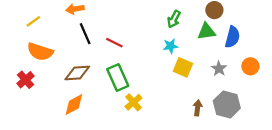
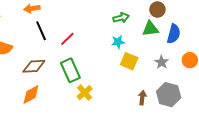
green arrow: (174, 19) -> (121, 18), turned -133
red line: (114, 43) -> (67, 39), turned -70

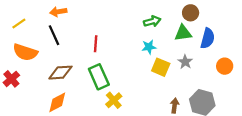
black line: (41, 31) -> (54, 35), moved
red line: (67, 39) -> (96, 44), turned -42
gray star: (162, 62) -> (185, 62), moved

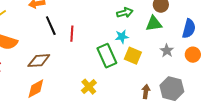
black line: (54, 35) -> (51, 26), moved
blue semicircle: (208, 38) -> (189, 29), moved
gray star: (185, 62) -> (167, 51), moved
green rectangle: (99, 77) -> (107, 56), moved

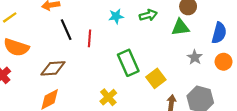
cyan star: (122, 37) -> (116, 16), moved
yellow square: (133, 56) -> (156, 78), moved, turned 30

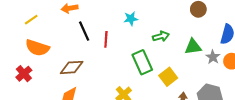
green arrow: (148, 15) -> (161, 36), moved
green triangle: (180, 27) -> (193, 47), moved
gray star: (195, 57) -> (213, 57), moved

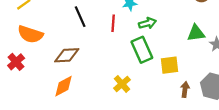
green arrow: (161, 36) -> (147, 23), moved
red line: (106, 39) -> (113, 23), moved
yellow square: (168, 77) -> (169, 65), turned 30

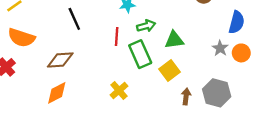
red line: (113, 23) -> (117, 36), moved
green triangle: (196, 33) -> (174, 40), moved
yellow square: (169, 65) -> (170, 71), turned -30

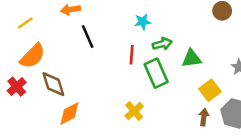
orange semicircle: (21, 38) -> (33, 56), turned -64
brown diamond: (60, 60) -> (53, 84), moved, turned 76
yellow square: (170, 71) -> (210, 90), moved

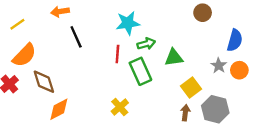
cyan star: (143, 22) -> (128, 23), size x1.5

